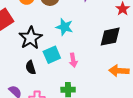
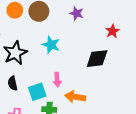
cyan square: (52, 55) -> (37, 92), moved
orange arrow: (119, 71) -> (75, 97), moved

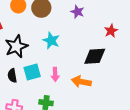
cyan square: (37, 92) -> (32, 72), moved
orange arrow: (75, 97) -> (81, 82), moved

